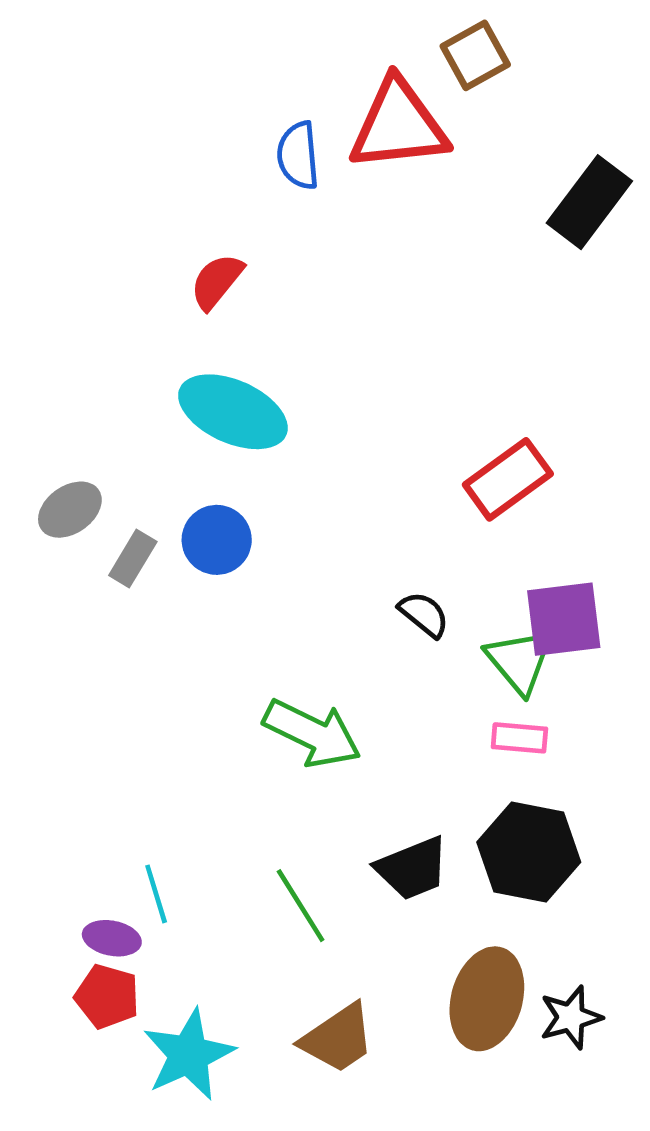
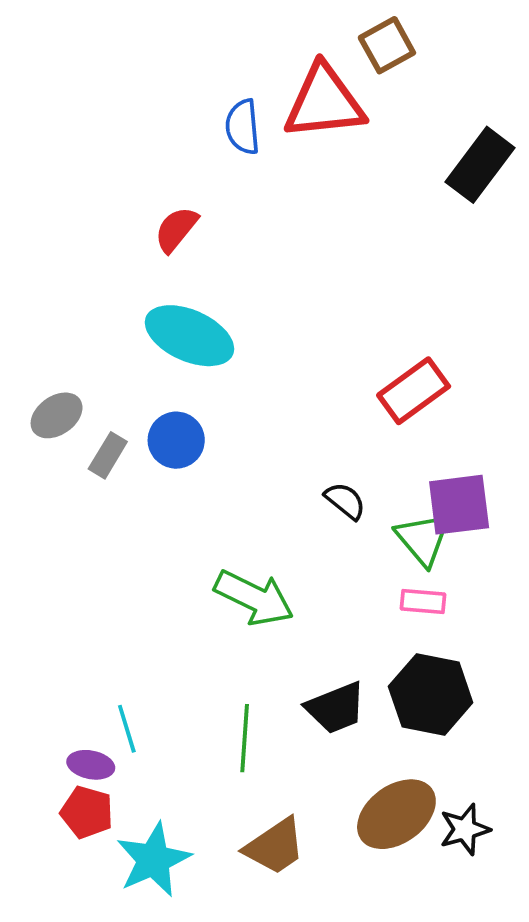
green line: (301, 906) -> (245, 738), turned 36
brown ellipse: (487, 999) -> (396, 814), turned 38

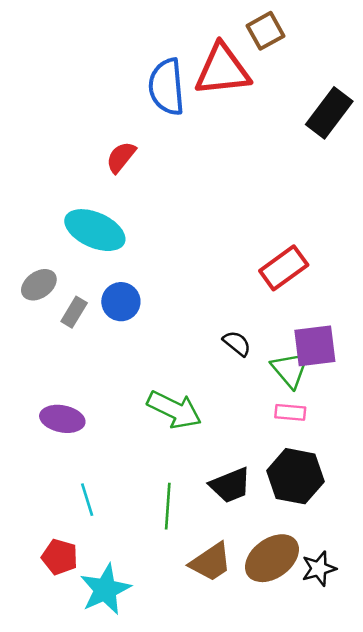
blue semicircle: (243, 127) -> (167, 87), size x1.5
cyan ellipse: (189, 336) -> (95, 230), moved
purple ellipse: (91, 765) -> (62, 419), moved, size x1.4
brown trapezoid: (275, 846) -> (211, 562), moved

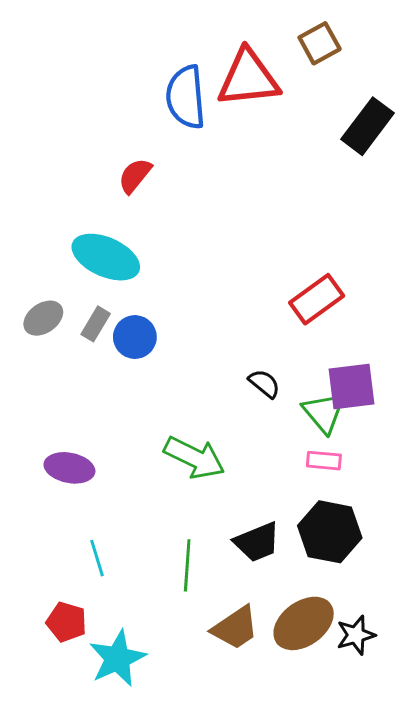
brown square: (265, 31) -> (320, 43), moved
gray rectangle: (74, 312) -> (96, 324), moved

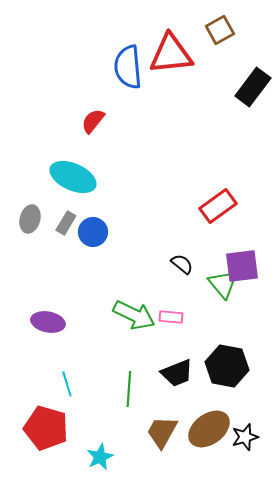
gray ellipse: (43, 318) -> (30, 219), turned -40
pink rectangle: (324, 461) -> (171, 317), moved
red pentagon: (67, 622) -> (46, 428), size x1.6
brown trapezoid: (235, 628) -> (162, 432), turned 153
cyan star: (117, 658) -> (100, 457), moved, size x0.7

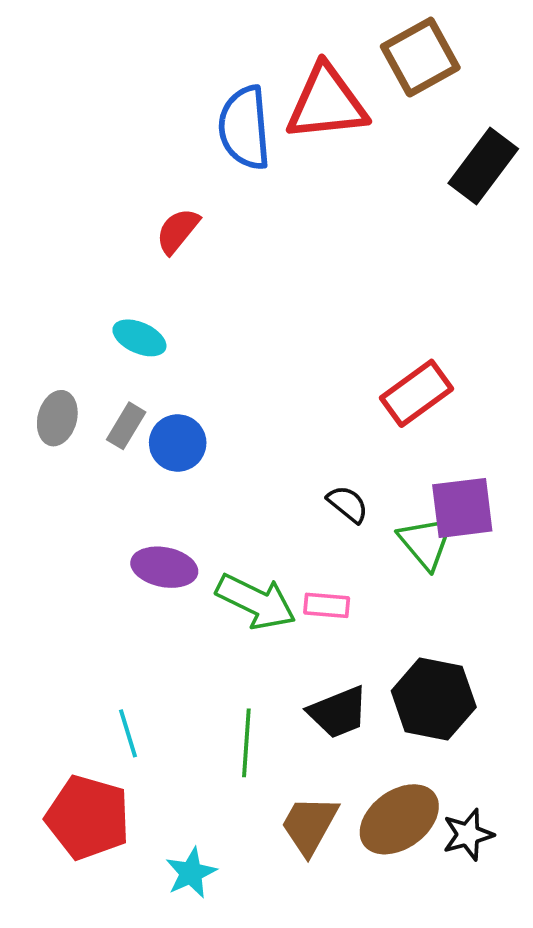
brown square: (220, 30) -> (420, 57), size x1.4
cyan ellipse: (73, 177) -> (139, 338), size x0.6
purple ellipse: (48, 322) -> (164, 567), moved

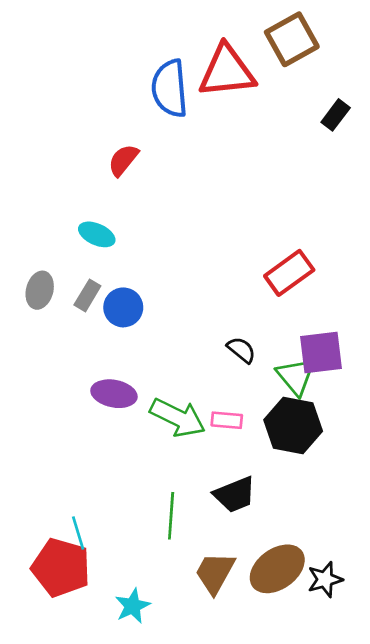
black rectangle: (483, 166) -> (336, 115), size x0.6
black hexagon: (434, 699) -> (293, 426), moved
cyan line: (128, 733) -> (78, 533), moved

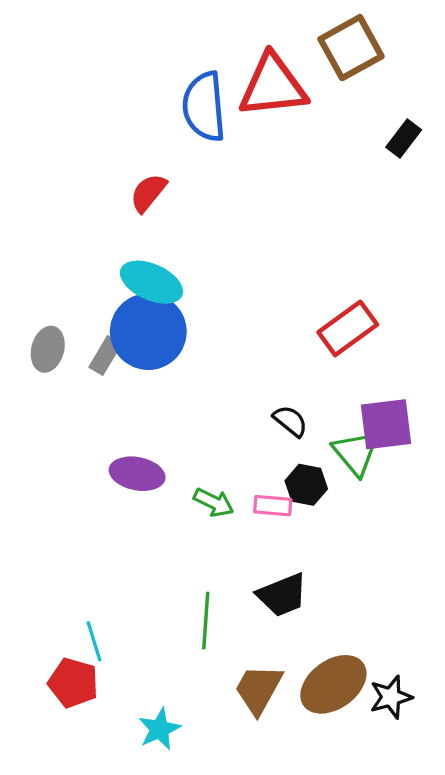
cyan ellipse: (97, 234) -> (151, 282), moved, size x1.4
blue circle: (123, 307) -> (148, 332), moved, size x1.6
green arrow: (178, 418) -> (214, 502), size x0.6
black hexagon: (293, 426) -> (306, 485), moved, size x0.6
red pentagon: (61, 568) -> (73, 683), size x0.7

